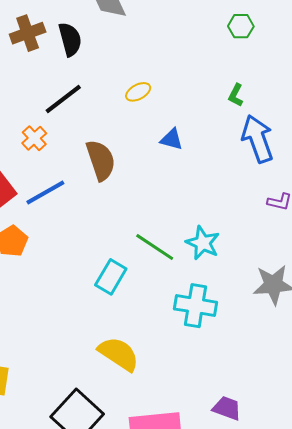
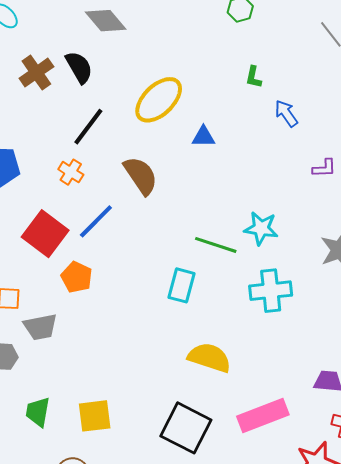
yellow ellipse: (138, 92) -> (159, 100), size x2.0
blue arrow: (258, 139) -> (286, 113), size x0.6

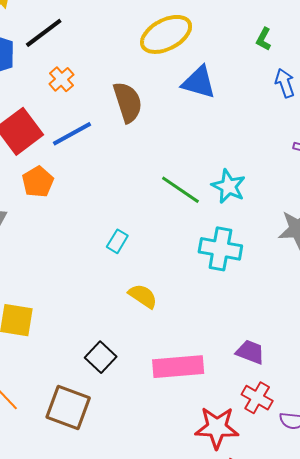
black line: (88, 127) -> (44, 33), moved
blue triangle: (203, 137) -> (199, 82), size x1.5
cyan rectangle: (181, 285) -> (117, 241), moved, size x0.7
yellow semicircle: (209, 358) -> (143, 296), size x0.7
black square: (186, 428) -> (101, 357), size x0.6

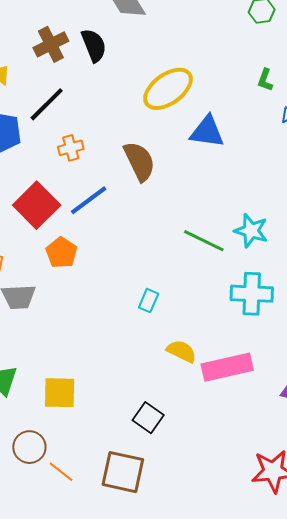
orange cross: (62, 79) -> (71, 148), turned 35
pink rectangle: (178, 367) -> (227, 367), moved

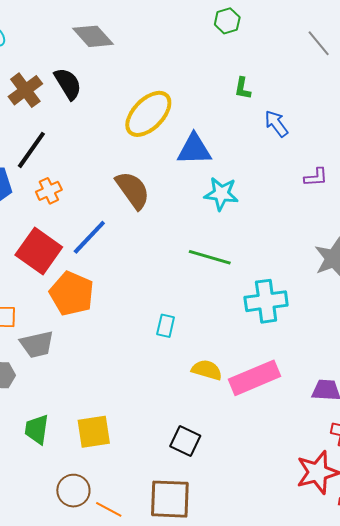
orange cross: (71, 148) -> (49, 191), moved
cyan star: (251, 231) -> (221, 194), moved
orange pentagon: (62, 253) -> (72, 294), size x1.4

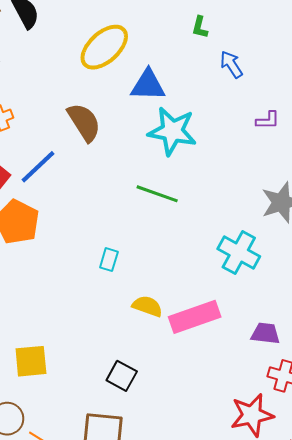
cyan star: (221, 194) -> (172, 131), size x1.4
cyan cross: (266, 301) -> (239, 253), moved, turned 33

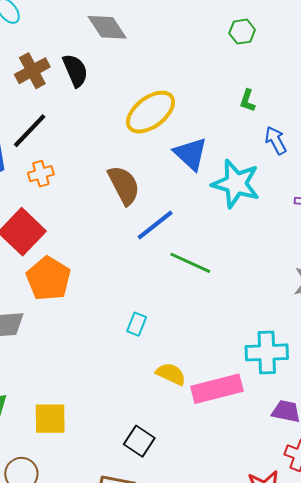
blue triangle: (148, 85) -> (191, 154), turned 36
cyan star: (172, 131) -> (236, 184), moved
blue line: (38, 167) -> (155, 225), moved
cyan cross: (239, 253) -> (267, 352), moved, turned -36

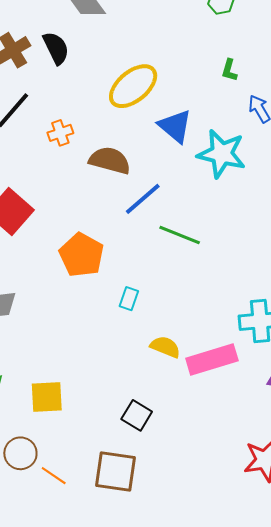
orange cross: (41, 174) -> (60, 133), moved
brown semicircle: (124, 185) -> (110, 160), turned -45
orange pentagon: (48, 279) -> (82, 255), moved

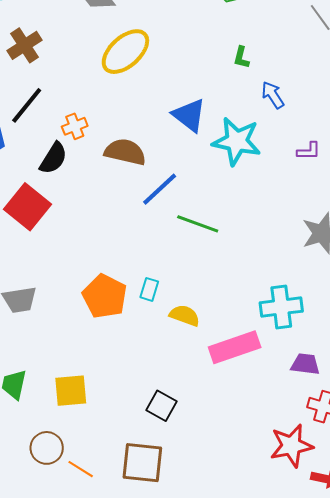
black semicircle: (56, 48) -> (53, 158), moved, turned 60
yellow ellipse: (133, 86) -> (125, 52), moved
orange pentagon: (82, 255) -> (105, 296), moved
yellow semicircle: (165, 347) -> (185, 315), moved

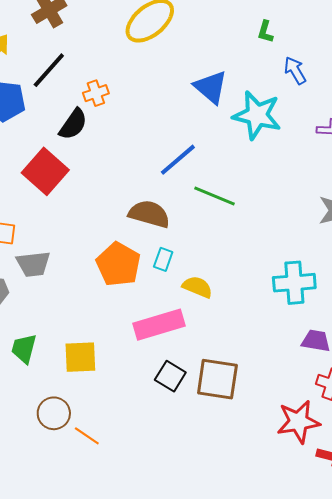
brown semicircle: (125, 152) -> (149, 214), moved
pink rectangle: (235, 347) -> (159, 325), moved
brown square: (142, 463) -> (217, 379), moved

